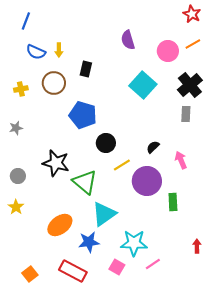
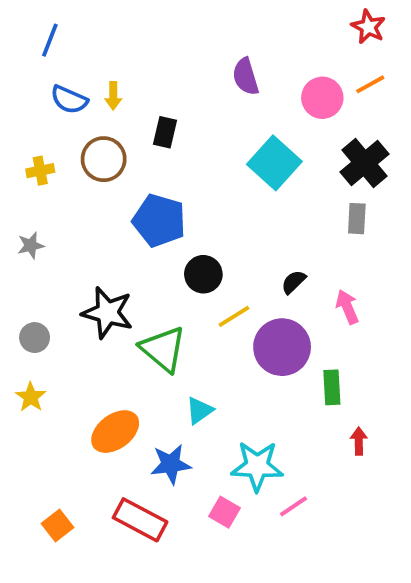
cyan triangle: (104, 214) -> (200, 410), size x0.6
red arrow: (197, 246) -> (359, 441), moved

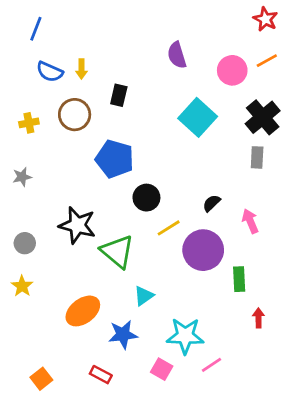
red rectangle: (140, 520) -> (101, 375), size x0.6

